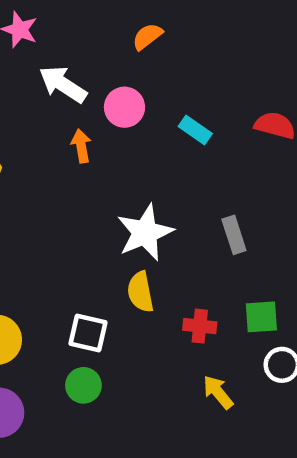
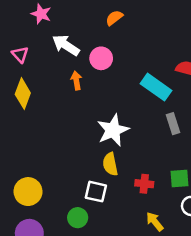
cyan rectangle: (195, 130) -> (156, 87), moved, size x1.6
gray rectangle: (234, 235) -> (173, 124), moved
white square: (88, 333) -> (96, 192), moved

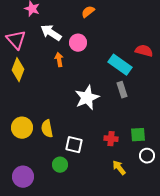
pink triangle: (20, 54) -> (16, 40), size x1.5
gray rectangle: (173, 124) -> (122, 90), moved
yellow semicircle: (110, 164) -> (47, 129), moved
yellow circle: (28, 192) -> (22, 128), moved

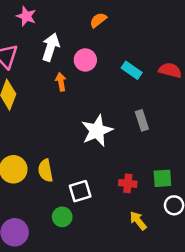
white arrow: (51, 33) -> (51, 47), turned 75
cyan rectangle: (120, 65) -> (132, 70), moved, size x0.7
white square: (74, 145) -> (80, 191), turned -30

